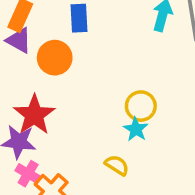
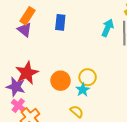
orange circle: (55, 58) -> (61, 81), moved
yellow semicircle: (117, 165) -> (77, 111), moved

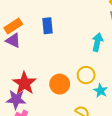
orange rectangle: (27, 16) -> (13, 26), turned 36
cyan arrow: (108, 28) -> (97, 42), moved
cyan star: (83, 90) -> (101, 91), moved

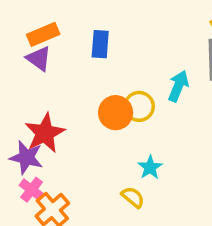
yellow circle: (86, 75) -> (139, 106), moved
orange circle: (60, 84) -> (116, 113), moved
cyan star: (101, 91) -> (150, 167), moved

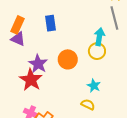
orange rectangle: (43, 34) -> (18, 25), turned -30
yellow circle: (139, 106) -> (97, 51), moved
purple star: (26, 157) -> (38, 64), moved, turned 30

